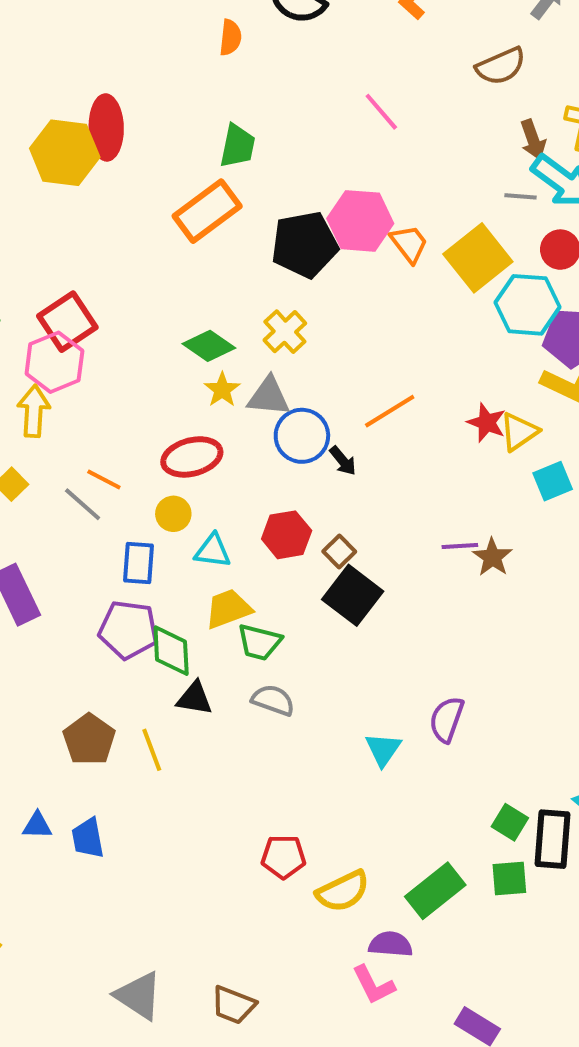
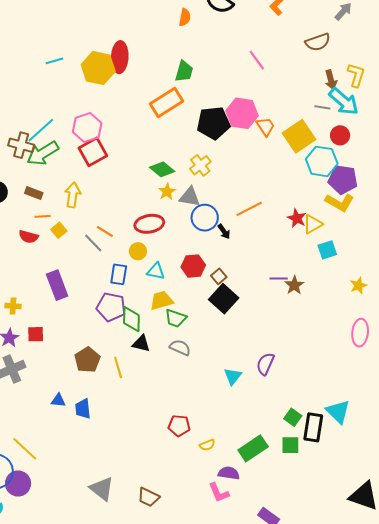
pink hexagon: (54, 362) -> (87, 128), moved
yellow semicircle: (343, 891) -> (207, 445), size x0.6

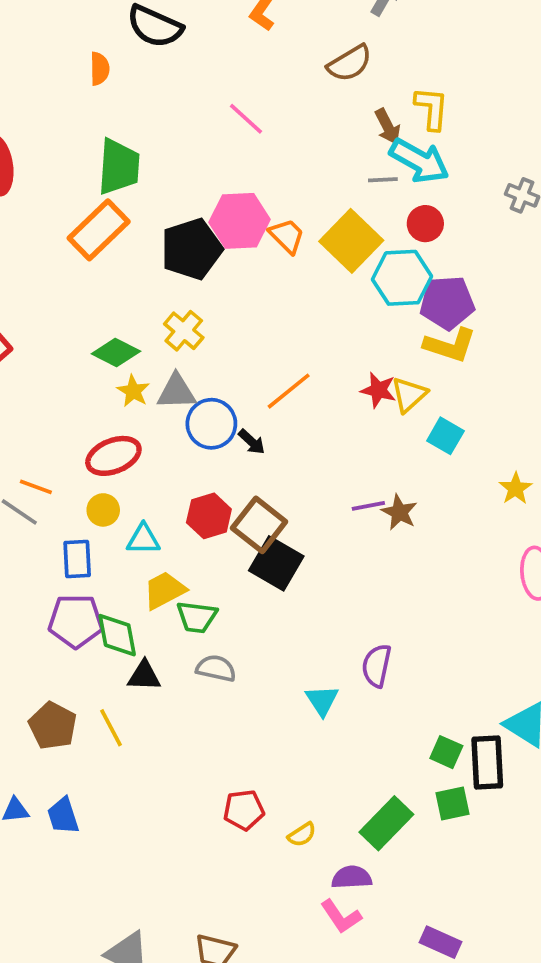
green trapezoid: (184, 71) -> (119, 167), size x1.4
cyan square: (327, 250) -> (445, 436), turned -30
brown square: (219, 276) -> (259, 525), size x1.8

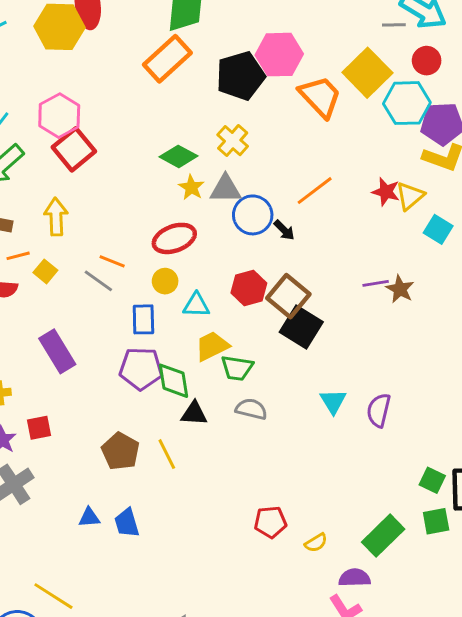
orange trapezoid: (287, 236) -> (320, 97), moved, size x1.5
cyan triangle: (322, 700) -> (333, 401), moved

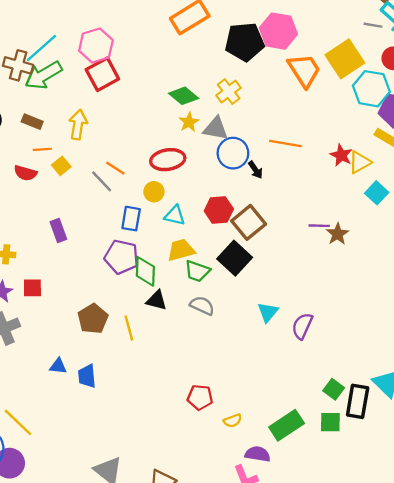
orange line: (315, 191) -> (285, 143), turned 36
black square: (301, 327) -> (235, 258), moved
purple rectangle: (57, 351) -> (58, 231), size x0.7

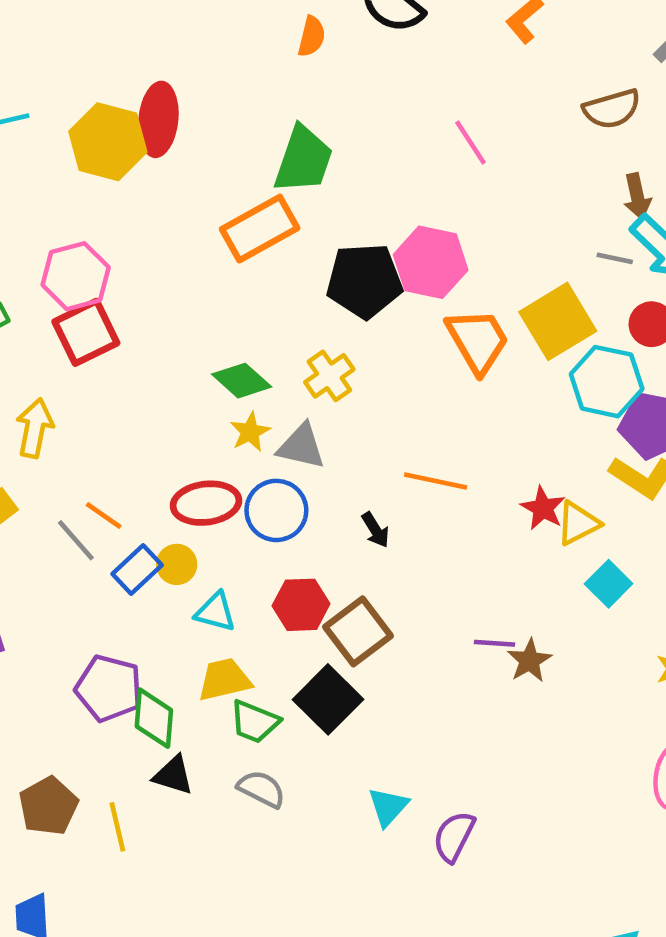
blue circle: (233, 153) -> (276, 510), moved
blue rectangle: (131, 219) -> (137, 570), moved, turned 35

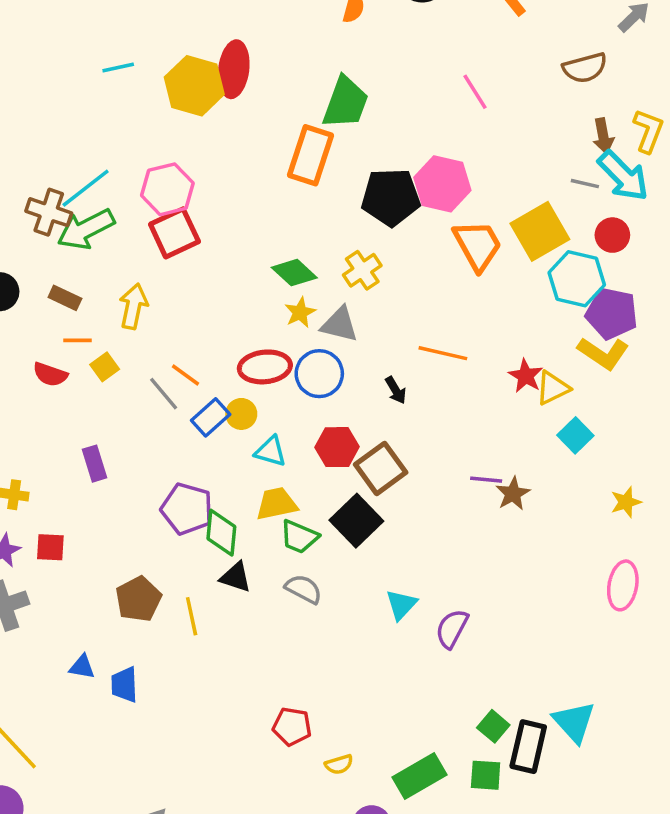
orange rectangle: (260, 229) -> (310, 155), turned -44

